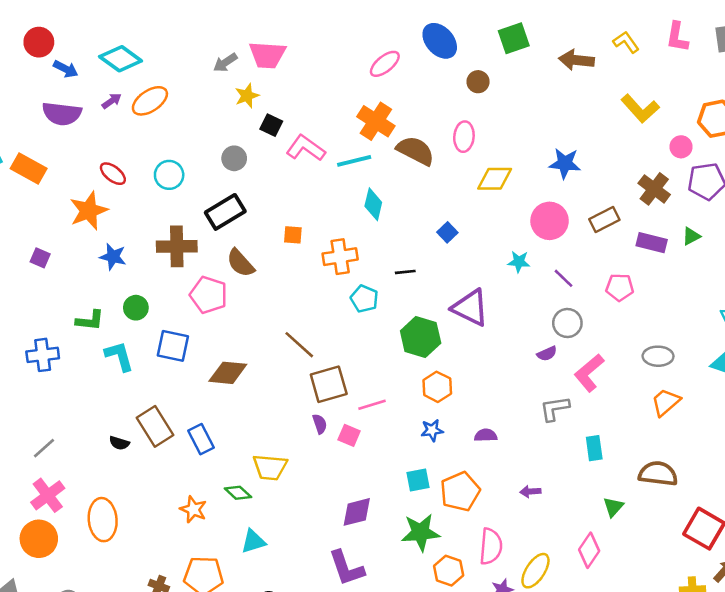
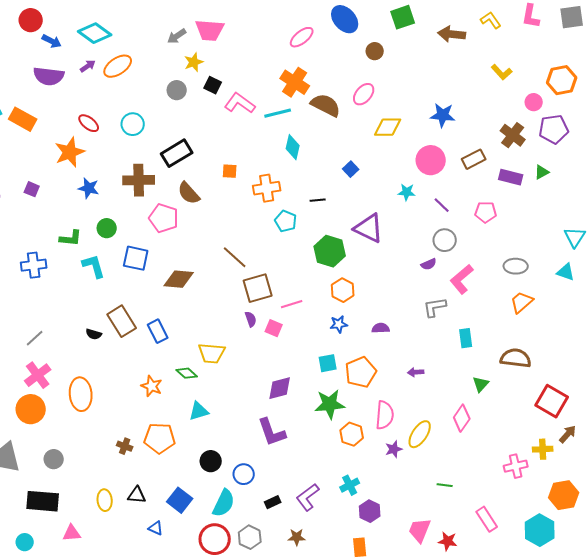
yellow L-shape: (640, 109) -> (502, 72), size x0.7
pink ellipse: (464, 137) -> (364, 94), turned 35
gray circle: (234, 158) -> (177, 90), moved

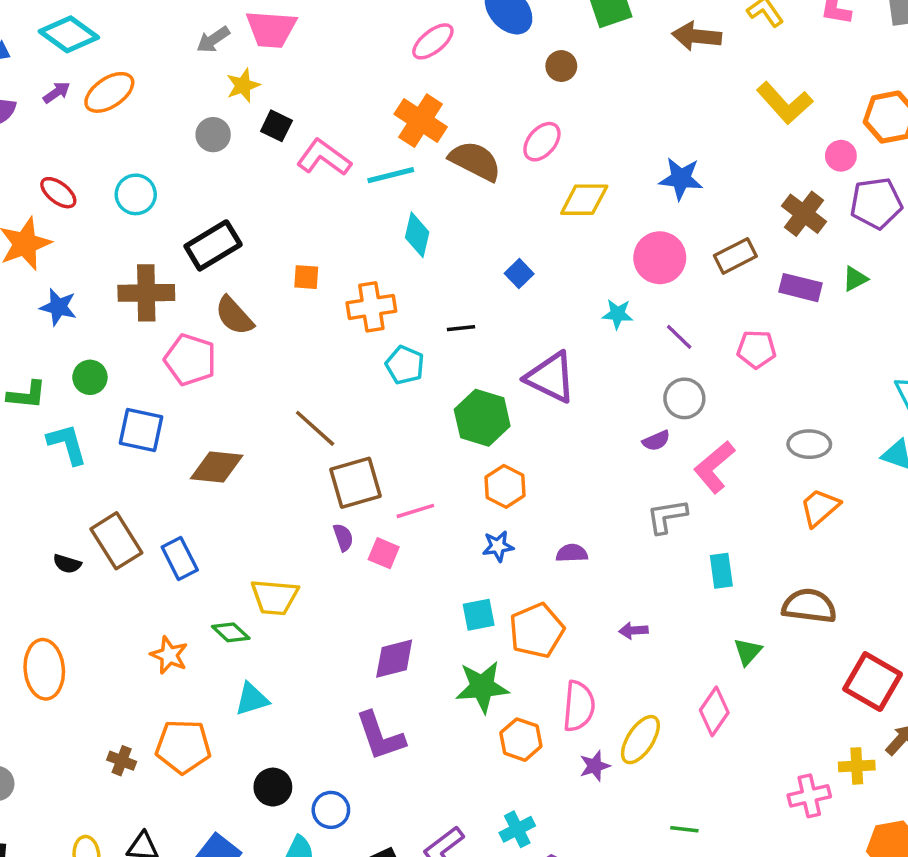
yellow L-shape: (502, 72) -> (785, 103), size x1.5

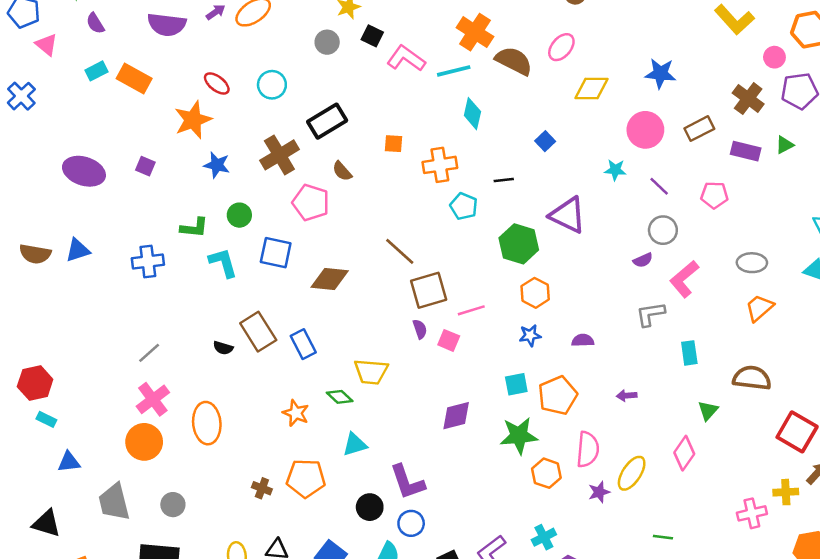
brown cross: (146, 293) -> (279, 155), turned -30
brown semicircle: (234, 316) -> (342, 171), size x0.7
purple L-shape: (380, 736) -> (407, 482), moved

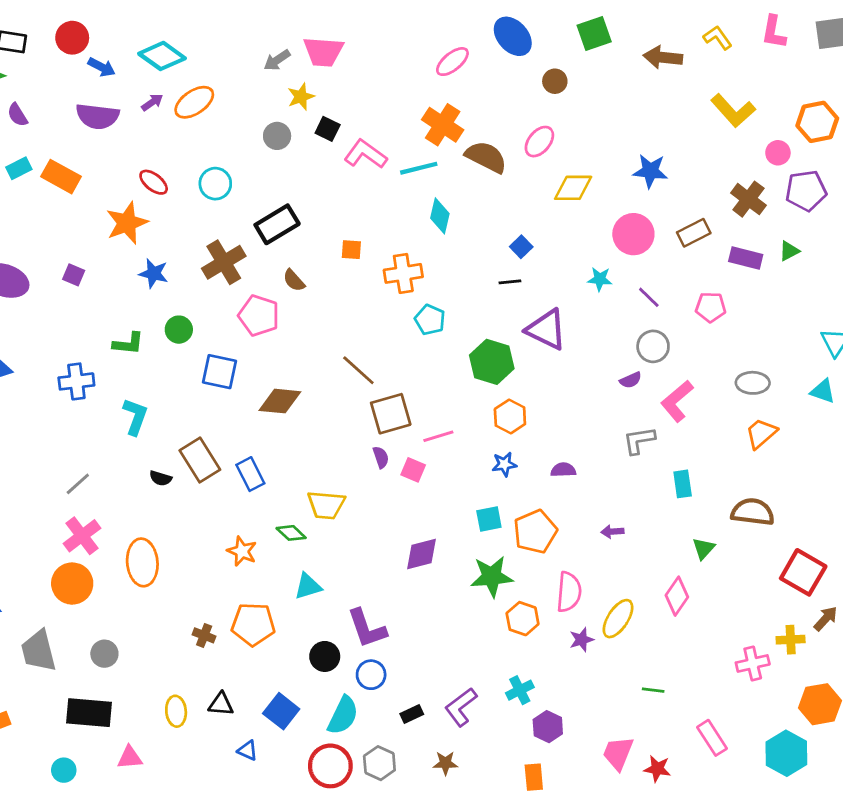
black line: (504, 180) -> (510, 282), moved
cyan L-shape: (223, 263) -> (135, 417), moved, turned 36

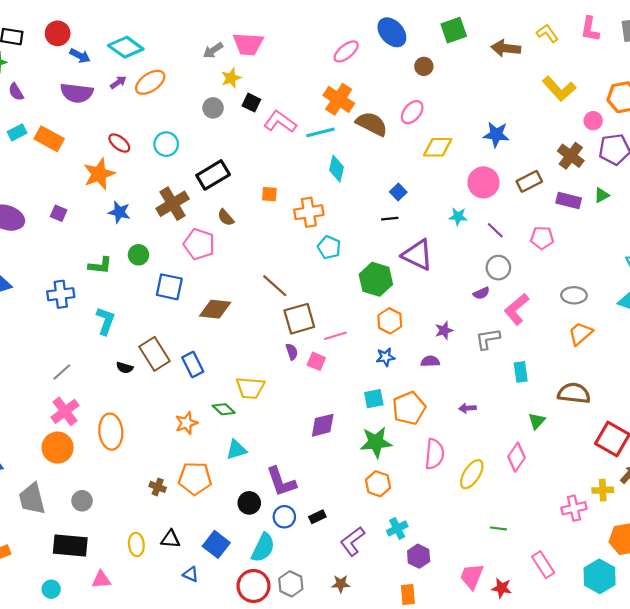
orange star: (242, 551) -> (186, 423), turned 30
orange hexagon: (523, 619) -> (378, 484), moved
purple star: (582, 640) -> (444, 330), moved
black rectangle: (412, 714) -> (317, 517), moved

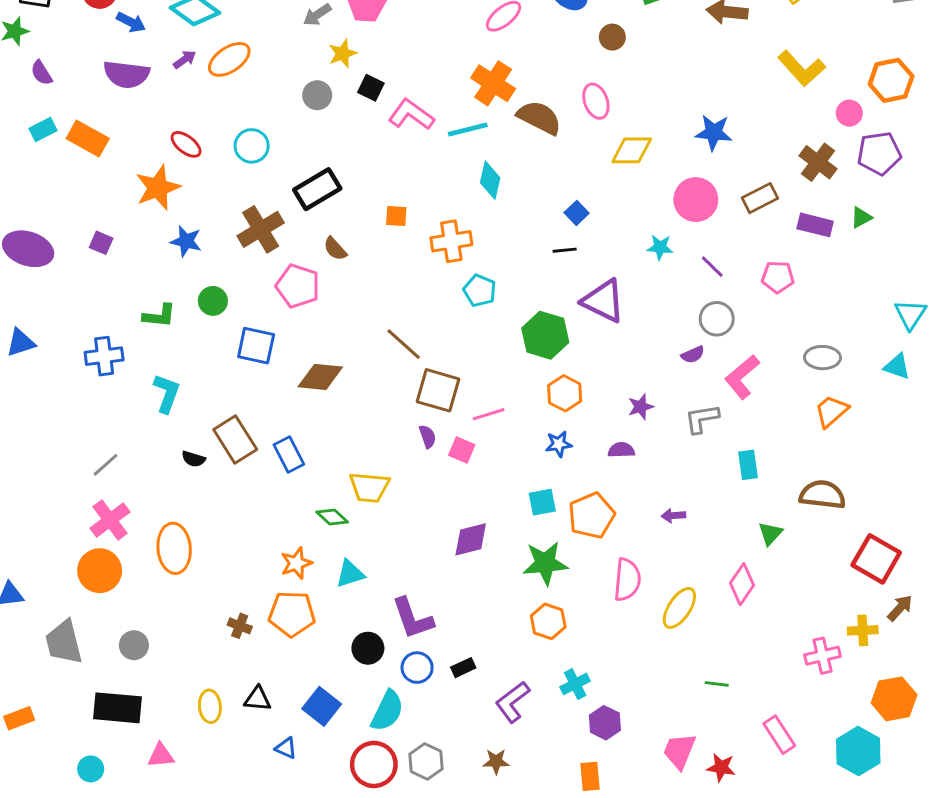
pink ellipse: (412, 112) -> (596, 101), turned -60
brown square: (299, 319) -> (438, 390), turned 32
orange star: (186, 423) -> (296, 563), moved

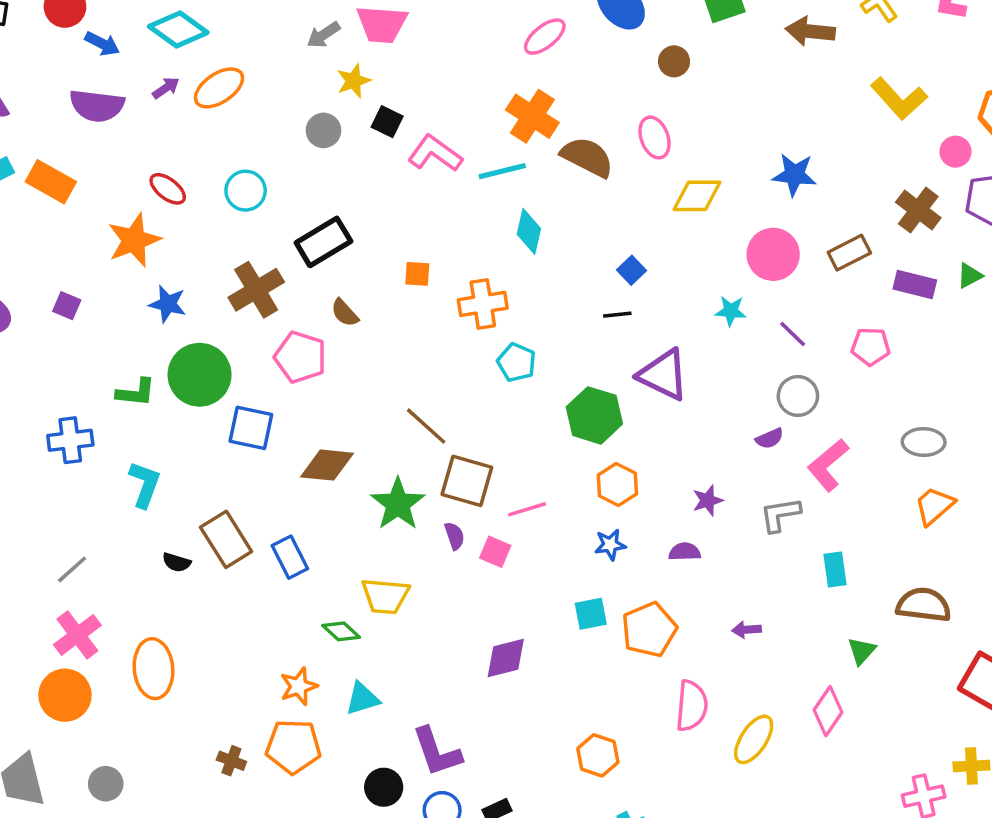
green circle: (213, 301) -> (200, 375), size x1.8
green star: (545, 563) -> (398, 504), moved, turned -30

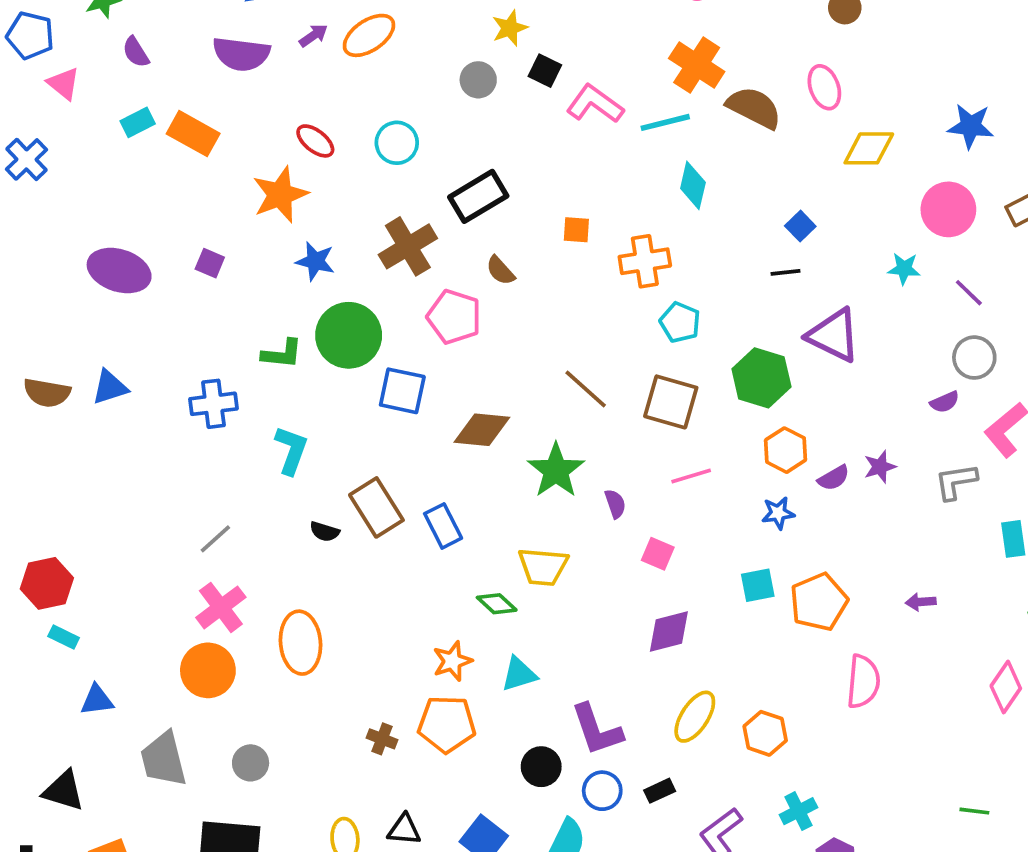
brown square: (467, 481) -> (671, 402), moved
pink square: (495, 552) -> (658, 554), moved
purple semicircle: (685, 552) -> (834, 478), moved, turned 152
yellow ellipse: (754, 739) -> (695, 717), moved

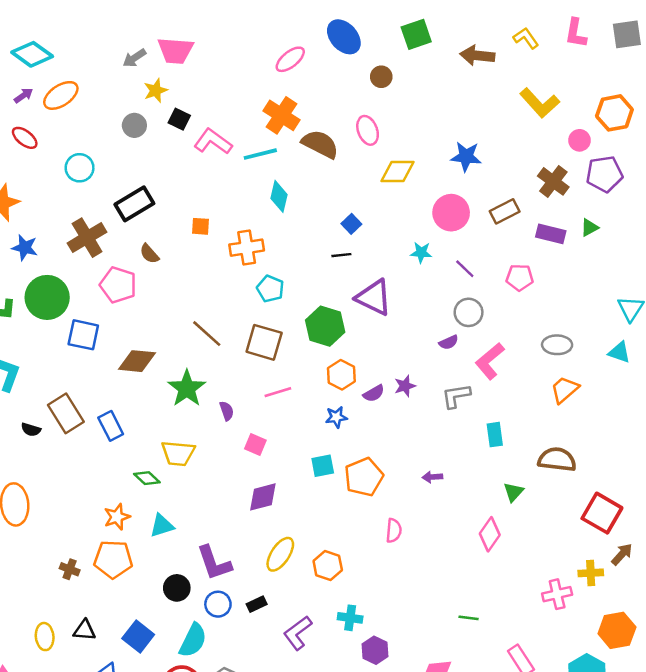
red ellipse: (315, 141) -> (25, 138), moved
pink semicircle: (863, 681) -> (394, 531), size x0.7
cyan cross: (798, 811) -> (350, 618), turned 35

